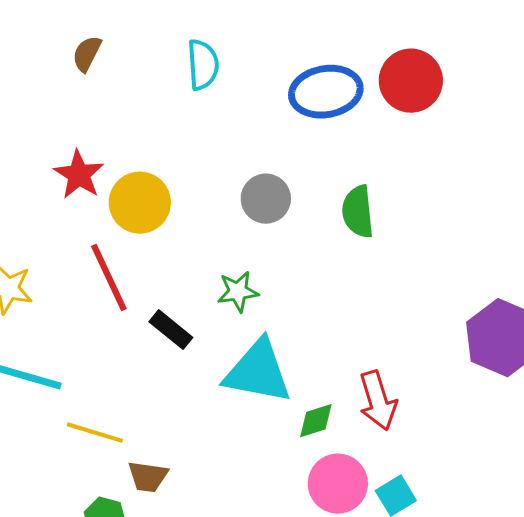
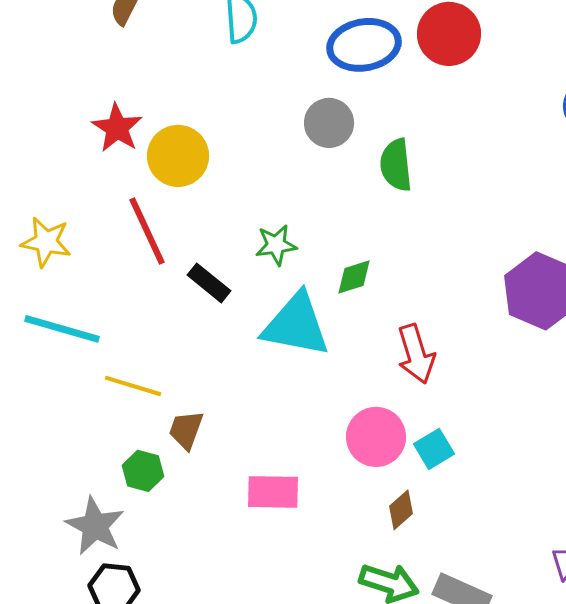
gray circle: (266, 199) -> (329, 123), moved
green diamond: (316, 421) -> (354, 277), moved
brown trapezoid: (148, 477) -> (186, 430), turned 102

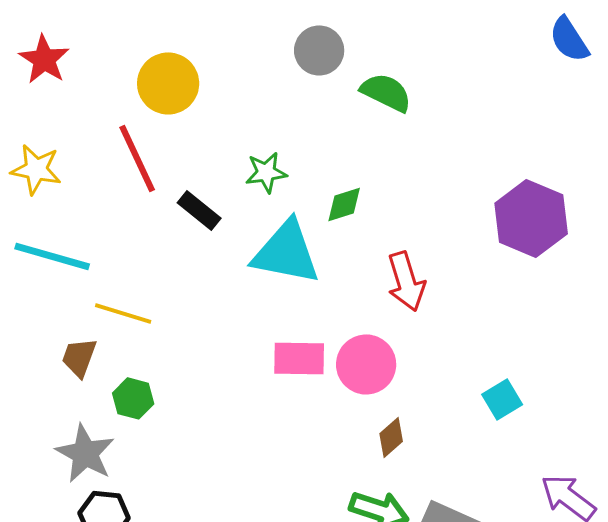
red star: (117, 128) -> (44, 59), moved
green semicircle: (396, 165) -> (386, 92), turned 122
brown trapezoid: (186, 430) -> (79, 357), moved
cyan square: (434, 449) -> (502, 399), moved
pink rectangle: (273, 492) -> (299, 358), moved

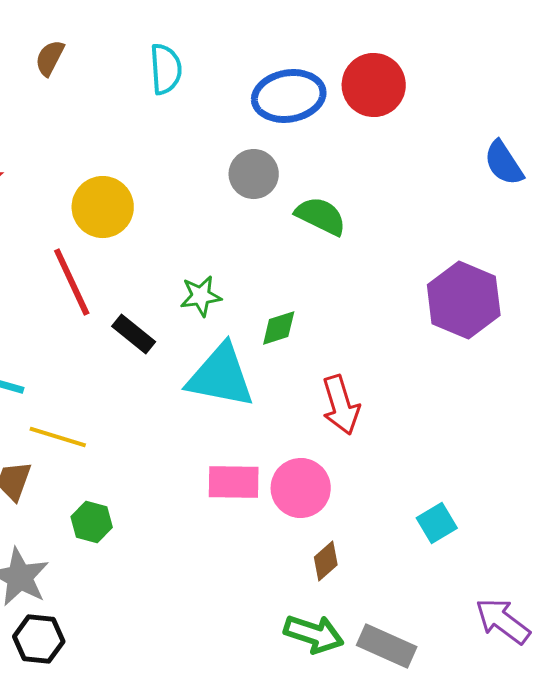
purple hexagon: (531, 218) -> (464, 300), moved
green hexagon: (133, 398) -> (92, 522), moved

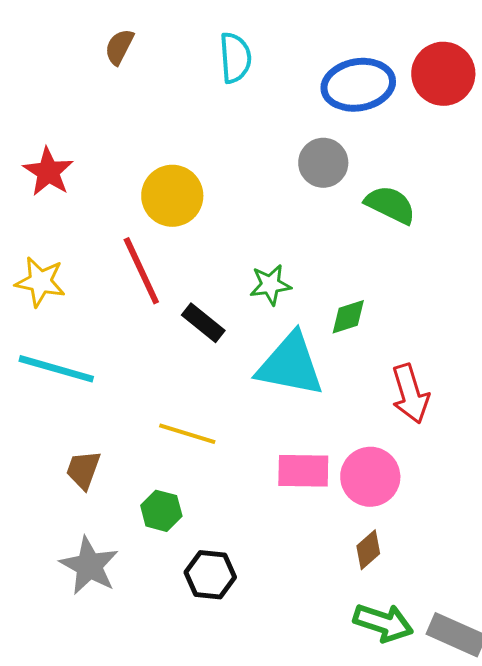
yellow line: (58, 437) -> (187, 434), moved
brown diamond: (326, 561) -> (368, 550), moved
black hexagon: (39, 639) -> (210, 575), moved

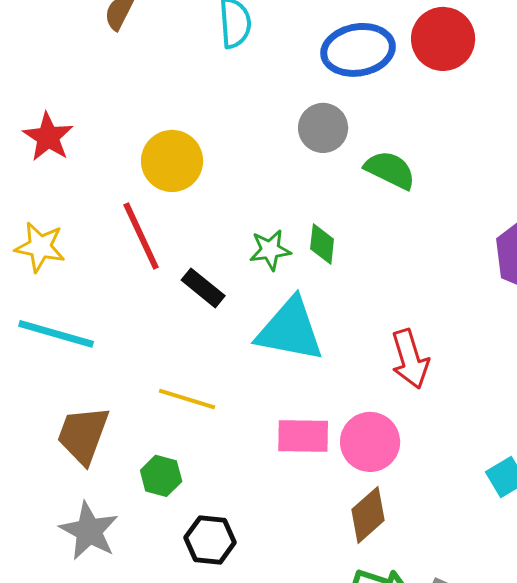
green diamond: (348, 317) -> (322, 244), moved, turned -66
brown trapezoid: (83, 470) -> (83, 435), size x1.5
brown diamond: (368, 550) -> (368, 515), size x1.4

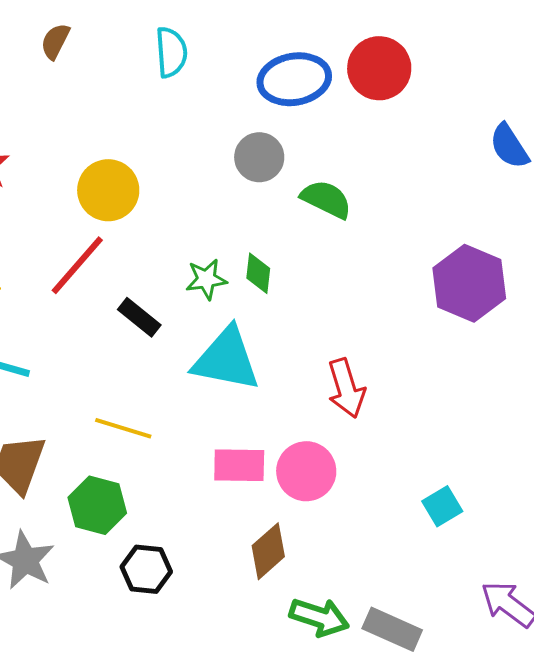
red line: (141, 236) -> (77, 265), turned 66
green hexagon: (161, 476) -> (97, 505), size x1.4
brown diamond: (368, 515) -> (268, 551), moved

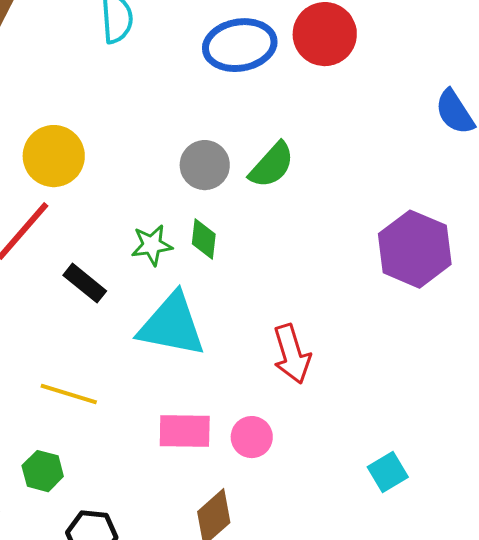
gray circle: (259, 157) -> (205, 165), moved
green semicircle: (326, 199) -> (272, 165), turned 106
pink circle: (306, 471) -> (252, 437), size x0.7
green hexagon: (97, 505) -> (43, 471), size x0.7

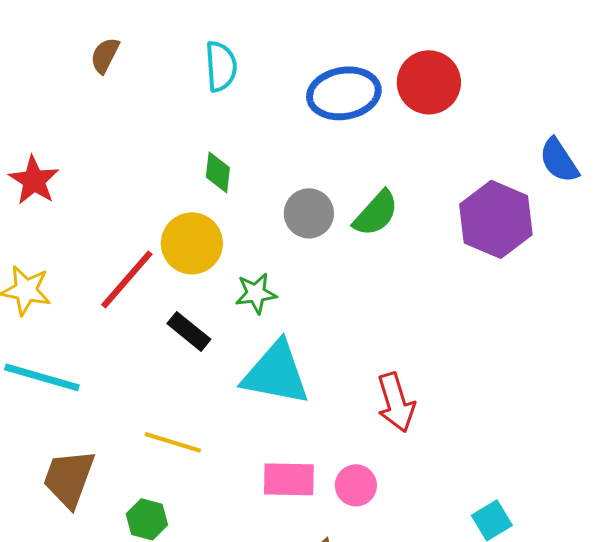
yellow circle: (54, 156) -> (192, 243), moved
green diamond: (204, 239) -> (218, 172), moved
purple hexagon: (415, 249) -> (496, 219), moved

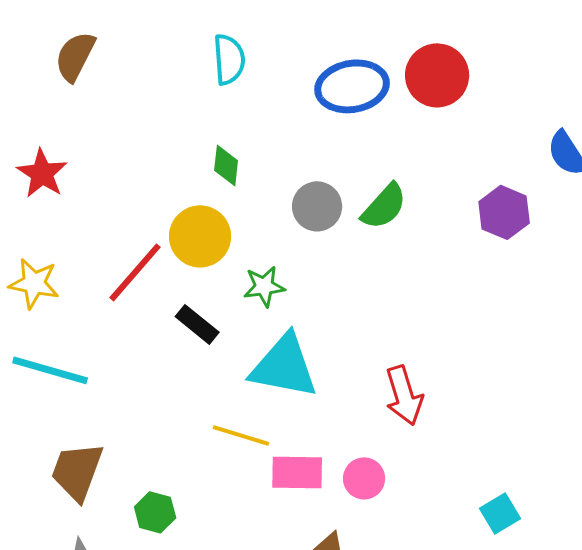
brown semicircle: (105, 55) -> (75, 56), moved, size x1.4
purple hexagon: (496, 219) -> (504, 212), size x0.7
yellow line: (173, 442) -> (241, 435), moved

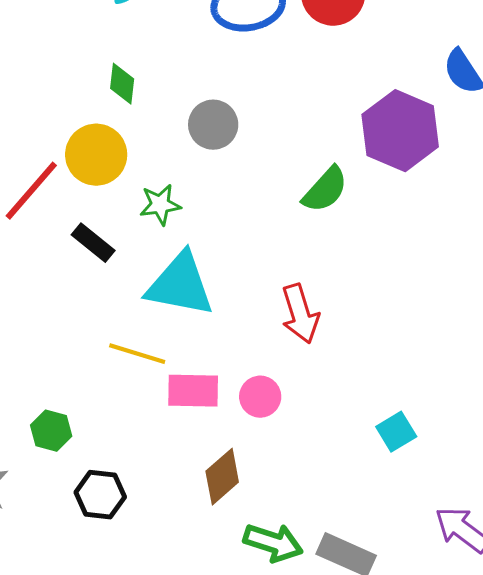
green semicircle: (384, 206) -> (325, 190), moved
purple hexagon: (504, 212) -> (400, 131), size x1.5

